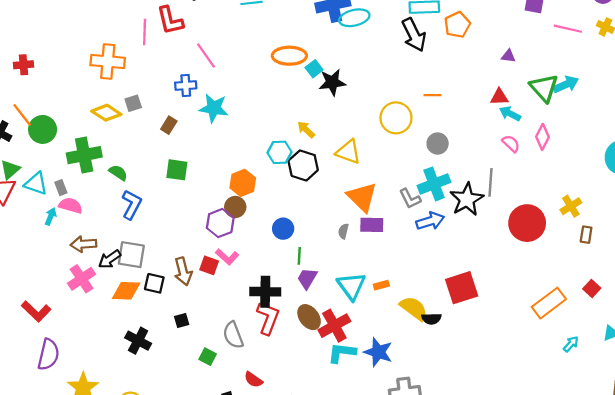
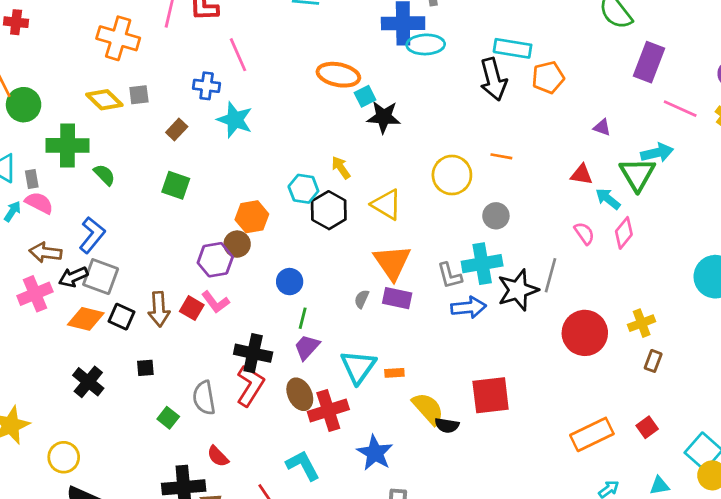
cyan arrow: (566, 84) -> (657, 153), moved
cyan arrow: (510, 114) -> (608, 199), moved
blue L-shape: (132, 205) -> (92, 235), moved
cyan L-shape: (342, 353) -> (303, 465), moved, turned 44

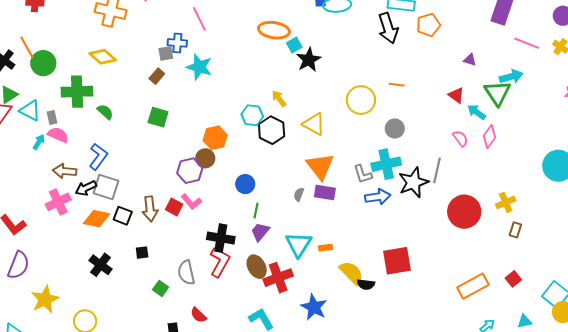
gray square: (139, 95) -> (166, 53), moved
black star: (384, 117) -> (309, 60), turned -30
red triangle: (581, 175) -> (456, 95), turned 30

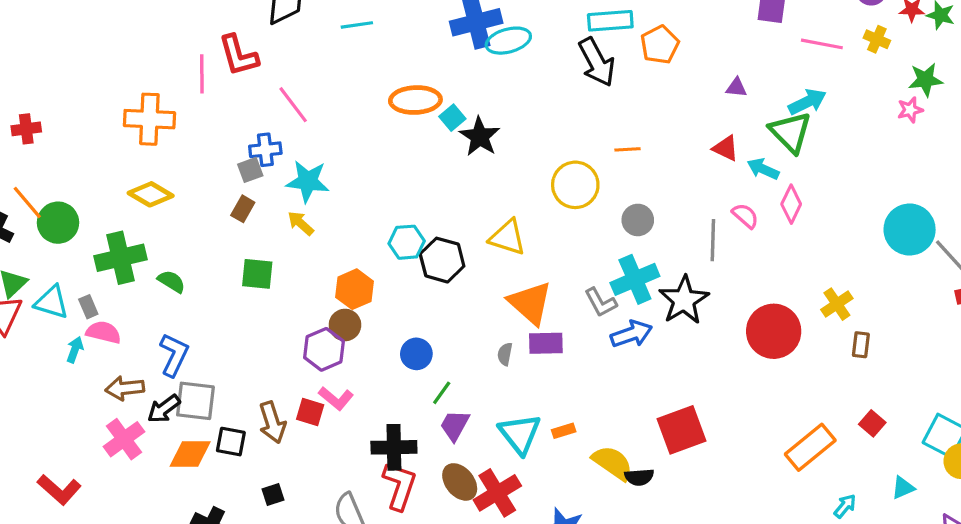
yellow arrow: (279, 98) -> (301, 223), moved
gray line: (437, 170) -> (713, 240), moved
green line: (256, 211) -> (442, 393), turned 35

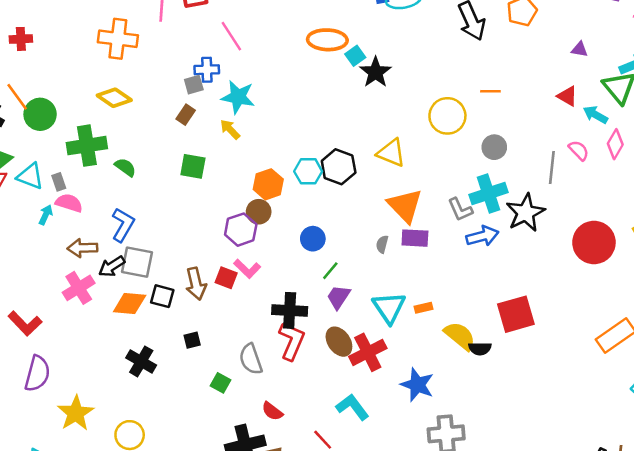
cyan hexagon: (407, 242) -> (308, 171), moved

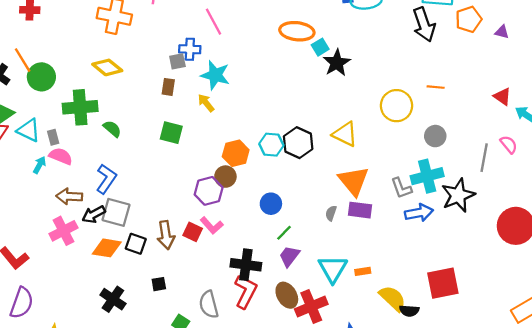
purple triangle: (580, 49) -> (502, 32), moved
brown rectangle: (186, 115) -> (168, 87), turned -30

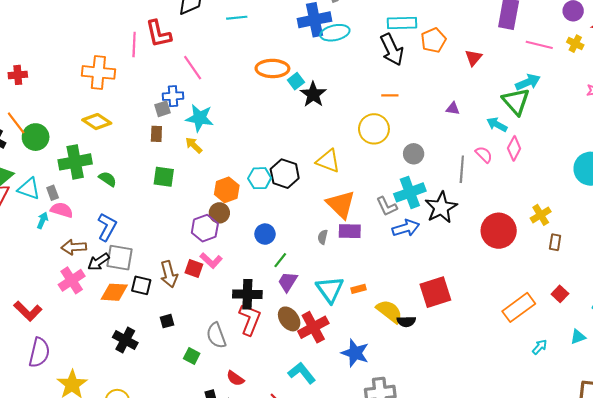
purple triangle: (502, 32) -> (453, 109), moved
orange line: (436, 87) -> (390, 95), moved
red triangle: (502, 97) -> (473, 58), moved, turned 42

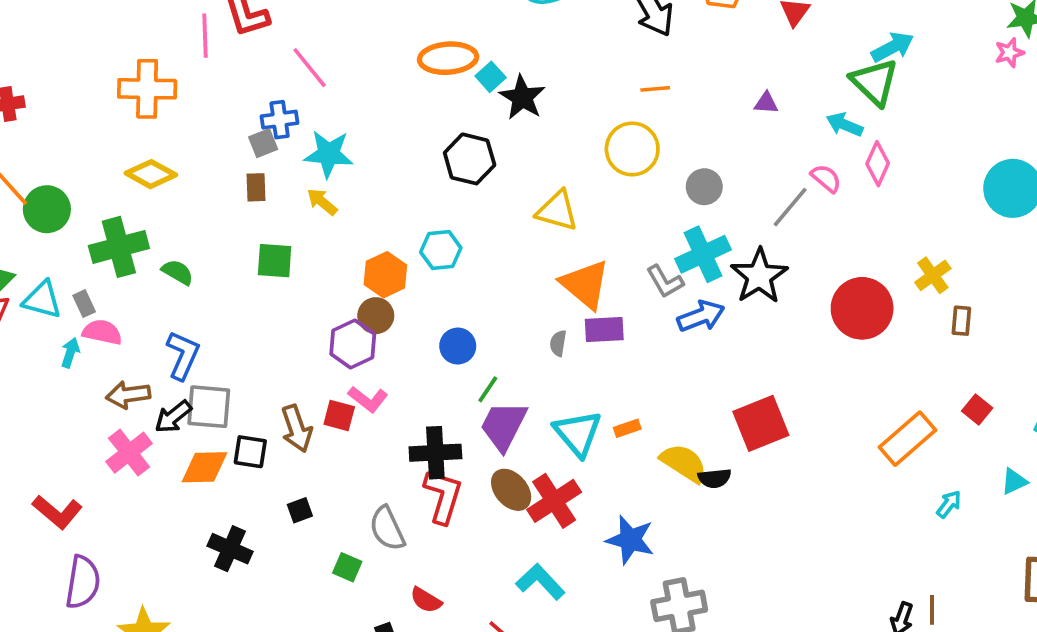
gray line: (462, 169) -> (790, 207), turned 40
black hexagon: (285, 174) -> (470, 159), moved
purple trapezoid: (288, 282) -> (504, 426), size x1.4

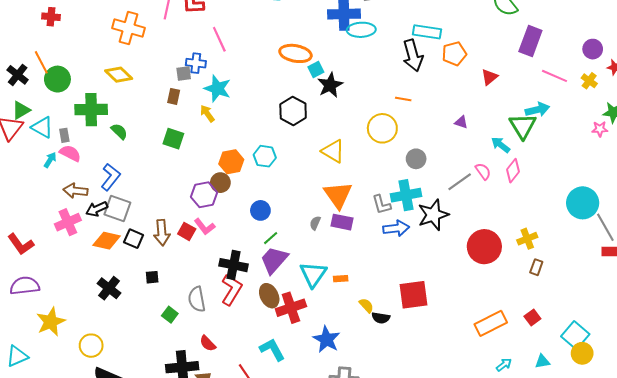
yellow semicircle: (684, 463) -> (366, 305), size x0.6
purple semicircle: (83, 582) -> (25, 286), turned -120

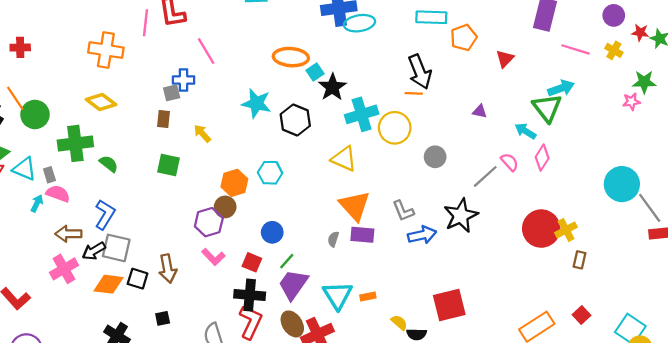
black arrow: (413, 55) -> (420, 72), moved
cyan star: (217, 89) -> (256, 103), moved
cyan cross: (406, 195) -> (362, 114), moved
red square: (187, 231) -> (252, 262), moved
red circle: (484, 247) -> (541, 229), moved

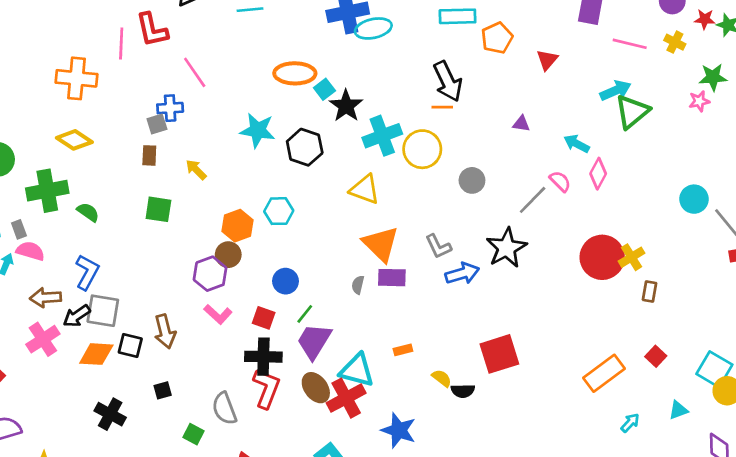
green triangle: (547, 108) -> (632, 112), moved, turned 32
cyan circle: (622, 184) -> (694, 199), size x0.7
cyan triangle: (337, 295) -> (357, 370), moved, turned -40

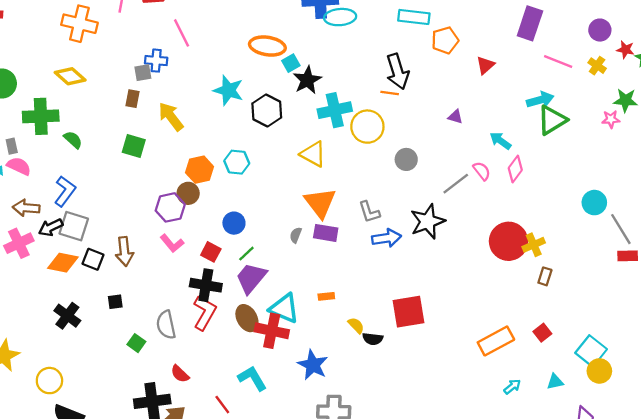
yellow arrow: (196, 170) -> (171, 117), size x1.5
red cross: (346, 398) -> (272, 331), turned 32

